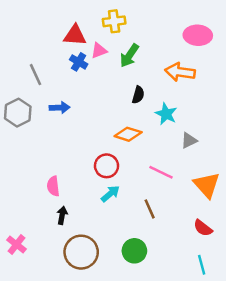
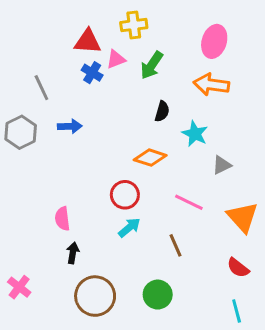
pink ellipse: (198, 35) -> (214, 41), moved, turned -76

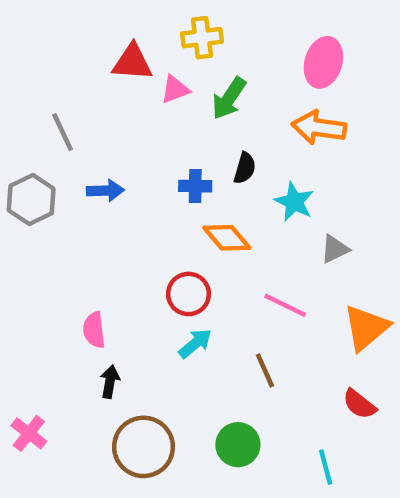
blue cross: (92, 73) -> (195, 186), moved, turned -30
orange diamond: (150, 158) -> (227, 238), turned 32
orange triangle: (243, 217) -> (366, 328), turned 32
cyan line: (237, 311) -> (326, 467), moved

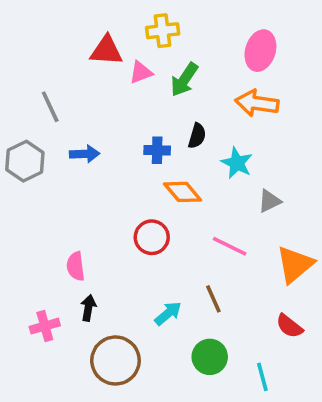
cyan arrow: (195, 343) -> (168, 313), moved
pink cross: (29, 433) -> (45, 326), moved, turned 36
green circle: (238, 445) -> (210, 357), moved

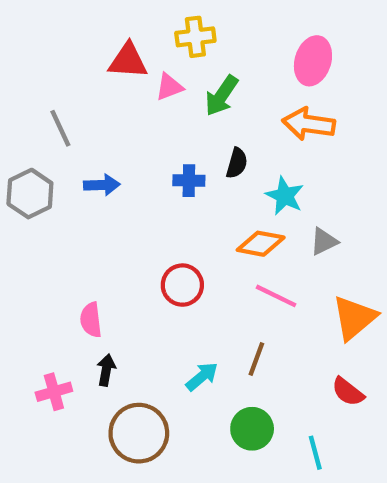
orange diamond: (183, 192) -> (261, 244), moved, turned -39
brown line: (213, 299) -> (256, 359), turned 44

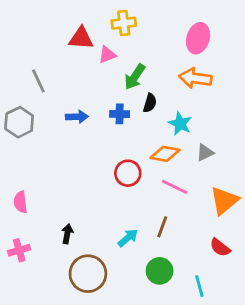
green arrow: (222, 96) -> (135, 77), moved
blue arrow: (102, 185) -> (77, 117), moved
red circle: (182, 285) -> (128, 173), moved
pink semicircle: (91, 320) -> (20, 202), moved
pink cross: (54, 392) -> (19, 250), moved

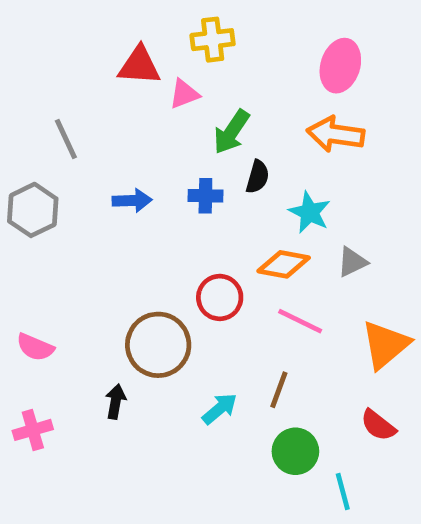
pink semicircle: (20, 202) -> (35, 347), turned -60
green circle: (160, 271) -> (295, 451), moved
brown circle: (88, 274) -> (158, 345), moved

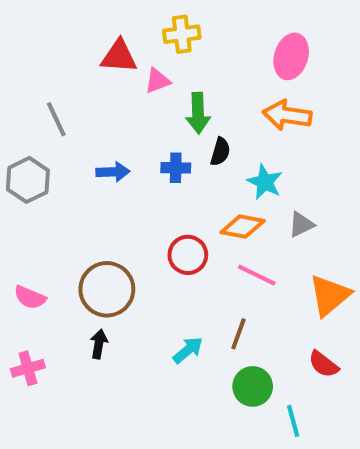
green arrow: (232, 132) -> (198, 113), turned -36
brown circle: (158, 345) -> (107, 289), moved

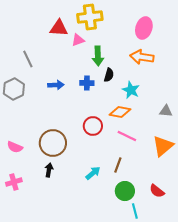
yellow cross: (182, 34) -> (90, 17), size x1.4
gray triangle: (301, 224) -> (166, 111), moved, turned 32
red semicircle: (324, 364) -> (157, 191), moved
cyan line: (293, 421) -> (135, 211), moved

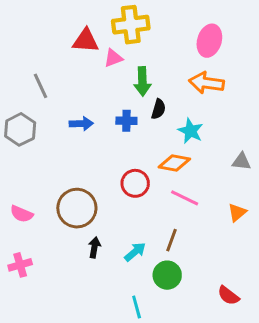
orange triangle: (163, 146) -> (237, 212), size x0.6
black arrow: (49, 170) -> (94, 247), moved
green circle: (125, 191) -> (167, 275), moved
red semicircle: (157, 191) -> (228, 295), moved
cyan line: (135, 211) -> (137, 307), moved

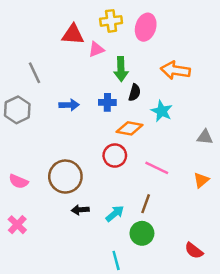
yellow cross: (131, 25) -> (111, 21), size x0.7
pink ellipse: (209, 41) -> (146, 27), moved
orange diamond: (174, 163) -> (130, 128), moved
black arrow: (94, 247) -> (80, 210), turned -105
pink cross: (20, 265) -> (17, 225), turned -30

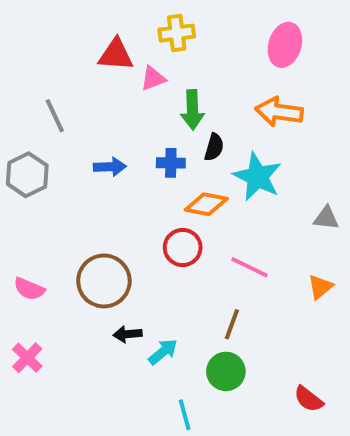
pink ellipse: (146, 27) -> (285, 45), moved
cyan star: (162, 111) -> (257, 177), size x1.4
cyan arrow: (115, 214) -> (163, 352), moved

